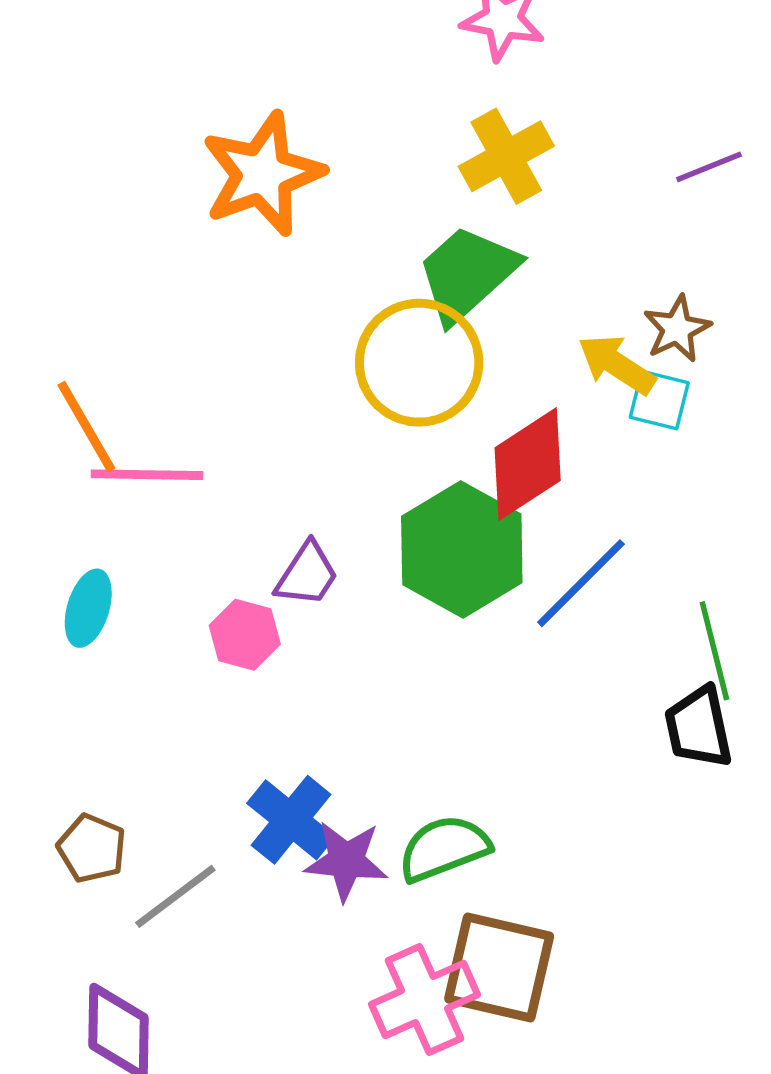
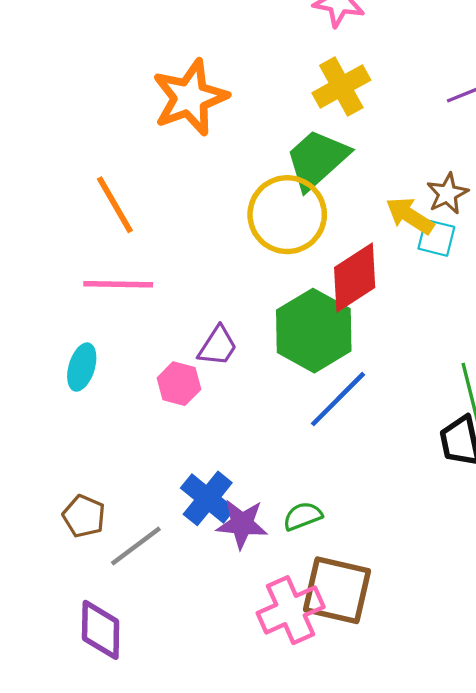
orange line: (86, 427) -> (115, 205), moved
blue line: (581, 583) -> (338, 399), moved
green semicircle: (444, 848) -> (303, 516), size x0.7

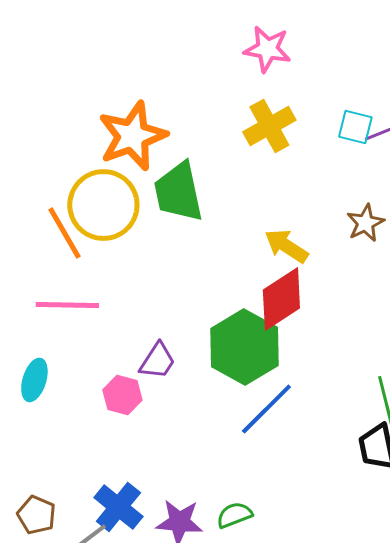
green trapezoid: (317, 159) -> (178, 192), moved, turned -60
yellow circle: (287, 215) -> (103, 205), moved
yellow arrow: (410, 216) -> (286, 246), moved
cyan square: (436, 238) -> (355, 127), moved
blue cross: (208, 498) -> (118, 507), moved

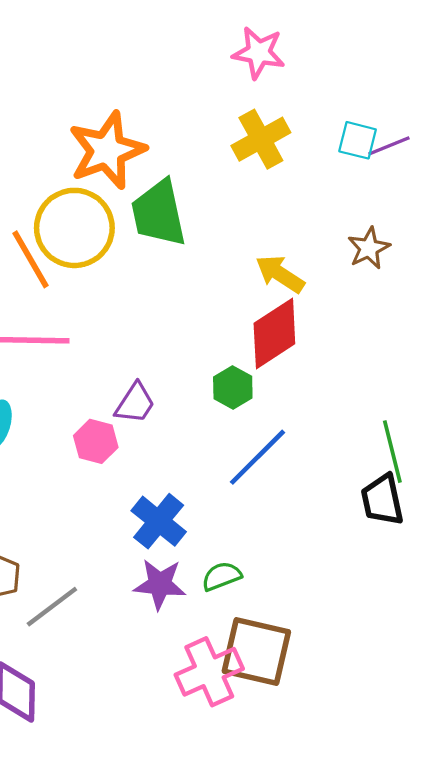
green hexagon: (244, 347) -> (233, 387), size x0.5
blue cross: (118, 507) -> (159, 521), moved

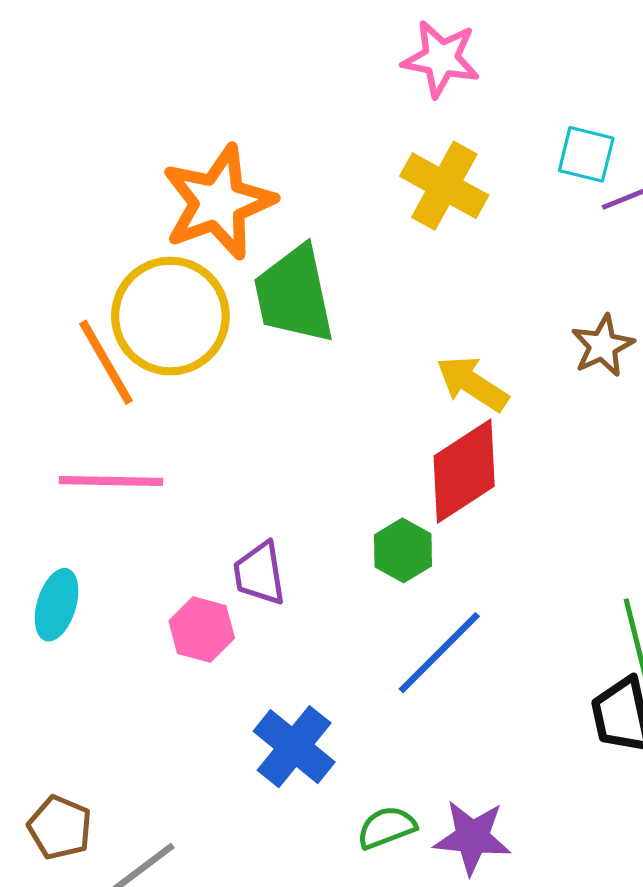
yellow cross: (261, 139) -> (444, 186), turned -32
cyan square: (358, 140) -> (586, 154), moved
purple trapezoid: (135, 403) -> (259, 573), turned 138
purple star: (160, 584) -> (472, 837), moved

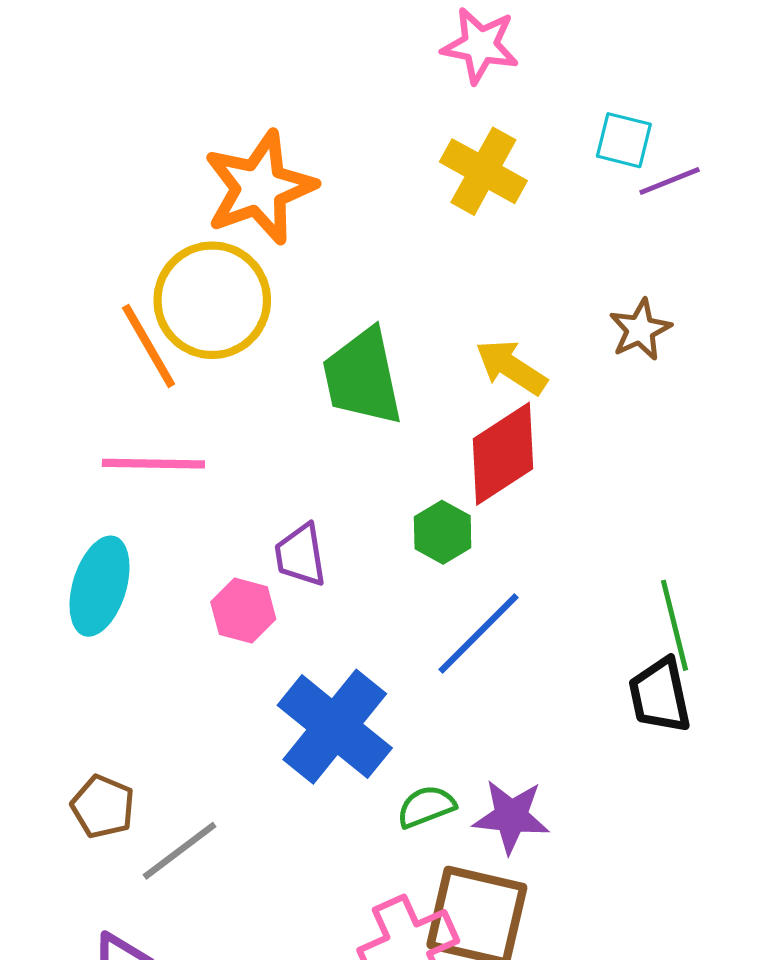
green trapezoid: (294, 295) -> (363, 377), moved
cyan ellipse: (57, 605) -> (100, 586), size x1.4
blue cross: (294, 747) -> (335, 727), size x1.4

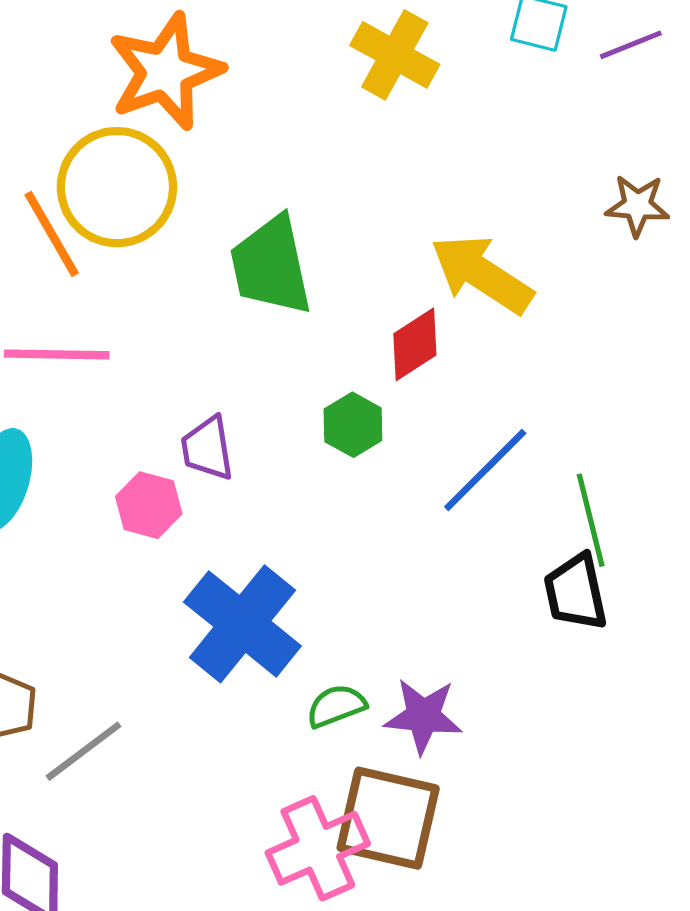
purple line: (670, 181) -> (631, 45), moved
brown star: (640, 330) -> (637, 206), moved, turned 30
yellow arrow: (511, 367) -> (482, 274), moved, size x1.4
red diamond: (503, 454) -> (415, 344), size x0.7
blue line: (478, 633) -> (485, 470), moved

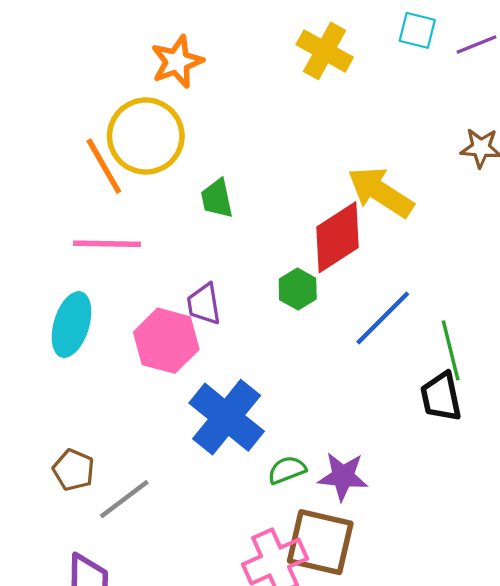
orange star: (165, 72) -> (177, 62), size x0.7
green trapezoid: (271, 266) -> (217, 198), moved, size x0.6
red diamond: (415, 344) -> (338, 237), size x1.5
pink hexagon: (149, 505) -> (166, 341), size x1.5

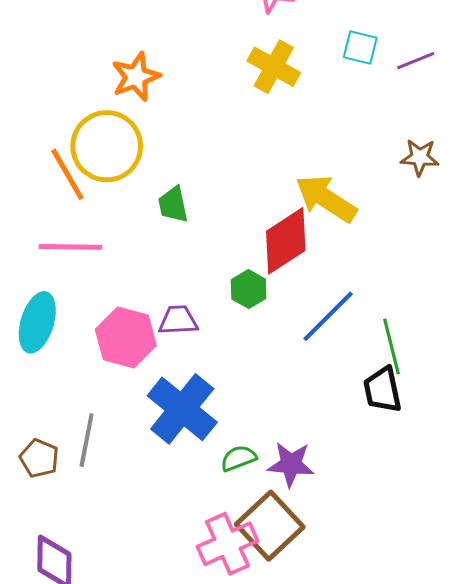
purple trapezoid: (204, 304) -> (178, 320), moved, turned 96
gray line: (124, 499) -> (87, 440), moved, turned -42
brown square: (320, 542) -> (270, 526), turned 34

